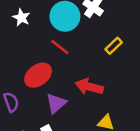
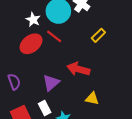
white star: (21, 18) -> (33, 20), moved
red ellipse: (38, 75) -> (31, 44), moved

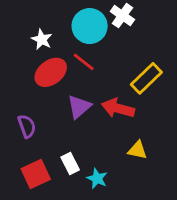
white star: (33, 20) -> (42, 39), moved
yellow rectangle: (98, 35) -> (146, 78), moved, size x1.5
purple triangle: (51, 83) -> (79, 107), moved

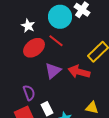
purple semicircle: (27, 126) -> (29, 93), moved
yellow triangle: (137, 150) -> (92, 108), moved

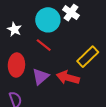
red ellipse: (34, 48) -> (16, 65), moved, turned -50

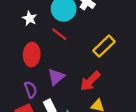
purple triangle: (41, 77) -> (56, 77), moved
red arrow: (68, 78) -> (90, 81), moved, turned -60

